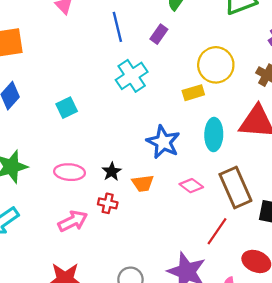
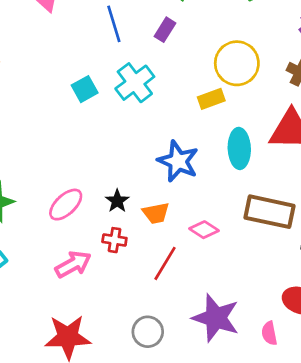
cyan square: (67, 108) -> (85, 89), moved
pink ellipse: (70, 172) -> (66, 205), turned -44
pink diamond: (191, 186) -> (204, 230), moved
brown rectangle: (235, 188) -> (269, 212), turned -51
red line: (217, 231) -> (165, 263), moved

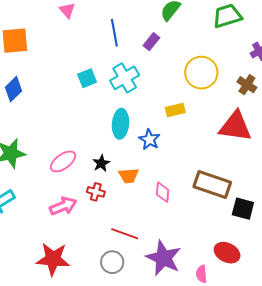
yellow rectangle: (211, 99) -> (175, 110), moved
cyan ellipse: (239, 148) -> (120, 124), moved
blue star: (178, 161) -> (149, 139), size x0.7
pink diamond: (204, 230) -> (163, 192), turned 55
red line: (165, 263) -> (125, 234), moved, turned 72

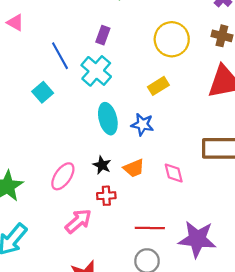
blue line: (114, 33) -> (60, 56), moved
purple rectangle: (151, 42) -> (103, 35), moved
cyan square: (87, 78) -> (43, 92), moved

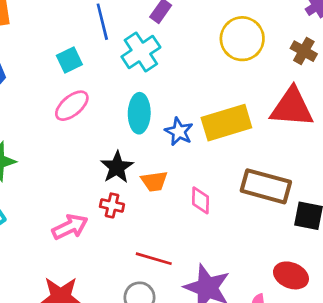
yellow rectangle: (158, 86) -> (226, 123), moved, size x1.8
black star: (102, 165) -> (117, 167), size x1.4
pink ellipse: (63, 176) -> (72, 106), moved

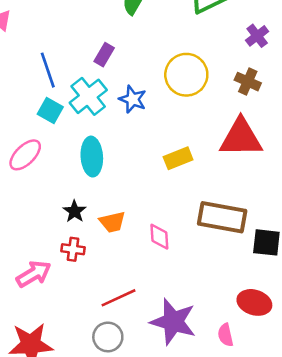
cyan square: (69, 60) -> (50, 111), moved, turned -30
yellow rectangle: (226, 123) -> (178, 158), size x0.6
blue star: (179, 132) -> (133, 99), moved
black star: (117, 167) -> (75, 211), size x0.7
red line: (154, 259) -> (119, 298), turned -36

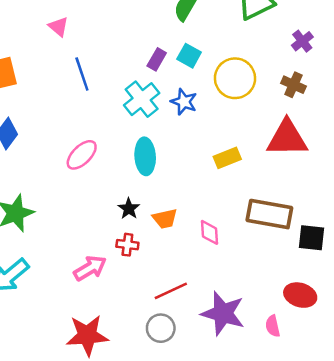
blue line: (48, 70) -> (82, 74), moved
cyan square: (50, 111) -> (189, 56), moved

